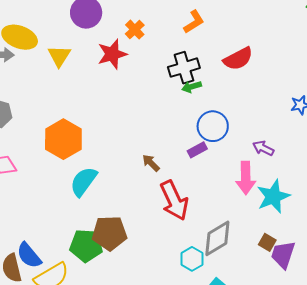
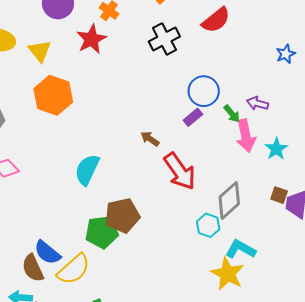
green arrow: (192, 87) -> (232, 114), moved, turned -102
orange hexagon: (63, 139) -> (53, 95), moved
cyan star: (273, 196) -> (276, 149), size x0.7

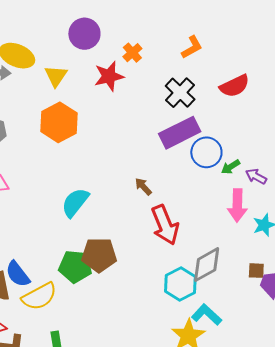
black cross: (164, 39) -> (180, 93), turned -32
green arrow: (232, 114) -> (231, 167), moved, turned 84
purple rectangle: (193, 117) -> (180, 133), moved, size x2.0
brown square: (279, 195) -> (256, 271), turned -30
cyan hexagon: (208, 225) -> (180, 284), size x1.4

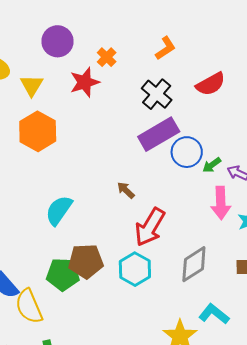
red arrow: (165, 225) -> (150, 227), turned 57
cyan hexagon: (180, 284) -> (135, 269), moved
yellow semicircle: (39, 296) -> (29, 306), turned 99
cyan L-shape: (207, 315) -> (214, 314), moved

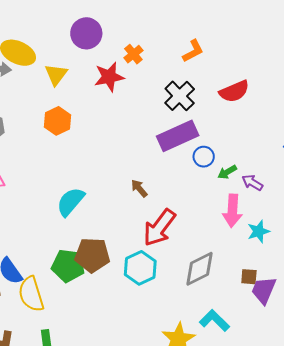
orange hexagon: (38, 131) -> (57, 121), size x0.7
blue circle: (187, 152) -> (204, 157), size x0.7

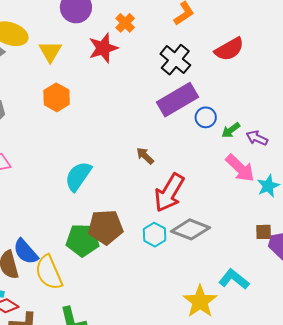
pink arrow: (232, 211) -> (240, 168), turned -44
cyan hexagon: (140, 268) -> (155, 235), size x0.7
gray diamond: (199, 269) -> (190, 229), moved, turned 54

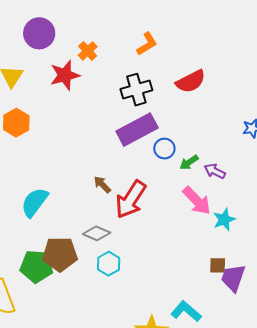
black cross: (175, 60) -> (136, 90), turned 32
red arrow: (169, 193) -> (131, 199), moved
gray diamond: (190, 229) -> (97, 233), moved, size x0.7

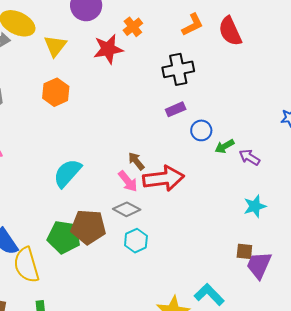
red semicircle: (191, 81) -> (230, 31), moved, turned 88
purple rectangle: (137, 130) -> (176, 109), size x0.5
red arrow: (131, 199) -> (163, 178), turned -135
pink arrow: (197, 201) -> (128, 181), moved, size x0.7

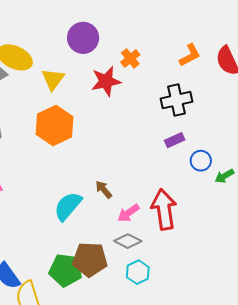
orange hexagon: (56, 92) -> (55, 126), size x1.4
brown arrow: (136, 161) -> (104, 190), moved
red arrow: (163, 178) -> (164, 209), turned -90
pink arrow: (128, 181) -> (128, 213), turned 95

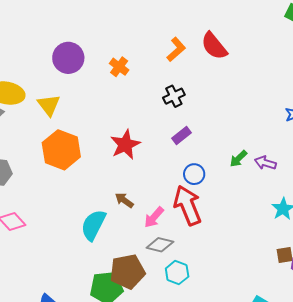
red star: (106, 81) -> (125, 145), moved
black cross: (176, 100) -> (174, 96), size x0.7
blue circle: (201, 161) -> (194, 174), moved

